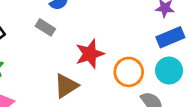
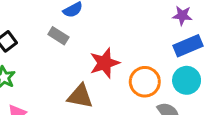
brown triangle: (66, 86) -> (80, 96), turned 44

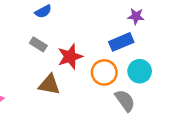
gray rectangle: (58, 36) -> (38, 44), moved
blue rectangle: (188, 46) -> (121, 42), moved

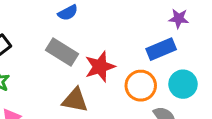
gray rectangle: (38, 44) -> (62, 52), size x1.5

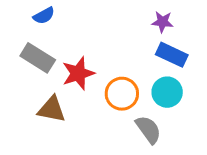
blue rectangle: (161, 49) -> (172, 55), moved, turned 48

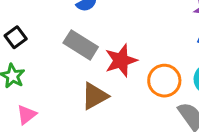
brown triangle: (52, 109) -> (95, 96), turned -40

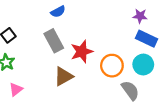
gray rectangle: (81, 45) -> (54, 41), turned 30

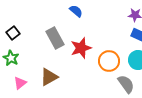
blue semicircle: (58, 12) -> (76, 11), moved, turned -112
brown triangle: (63, 76) -> (49, 77), moved

